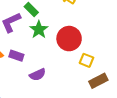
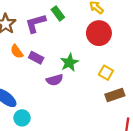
green star: (39, 30) -> (69, 63), moved
red circle: (69, 39) -> (99, 33), moved

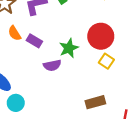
red circle: (99, 33) -> (101, 36), moved
brown rectangle: (115, 95) -> (95, 102), moved

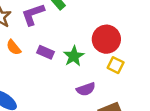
purple rectangle: (34, 41) -> (46, 52), moved
purple semicircle: (52, 65) -> (86, 89), moved

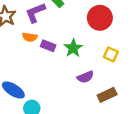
red circle: (106, 39) -> (100, 18), moved
orange semicircle: (14, 47) -> (30, 37), moved, turned -40

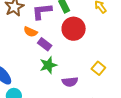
red circle: (100, 18) -> (74, 29), moved
green star: (73, 48) -> (48, 65), moved

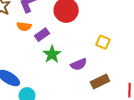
purple rectangle: (45, 44) -> (42, 35), turned -56

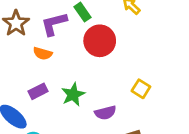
purple rectangle: (42, 35) -> (38, 91), moved

